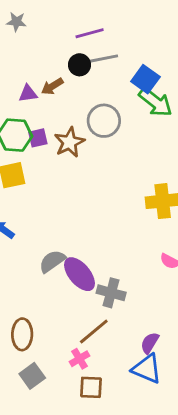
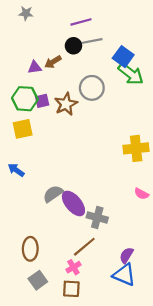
brown square: (91, 387) -> (71, 289), moved

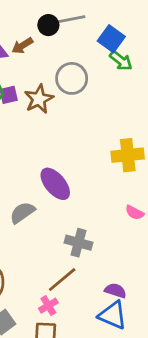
green arrow: (131, 74) -> (121, 61), size x0.7
purple ellipse: (73, 203) -> (55, 184), moved
purple semicircle: (126, 255) -> (115, 291), turned 77

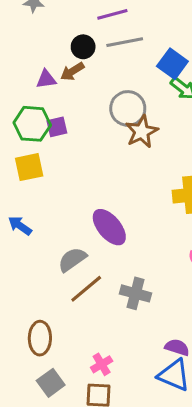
black circle: (48, 25) -> (83, 47), moved
brown star: (39, 99) -> (142, 132), moved
brown line: (62, 280) -> (86, 289), moved

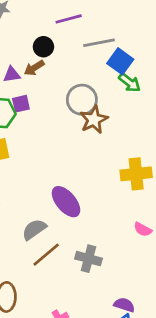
gray line: (125, 42) -> (99, 43), moved
purple square: (57, 127) -> (21, 104), moved

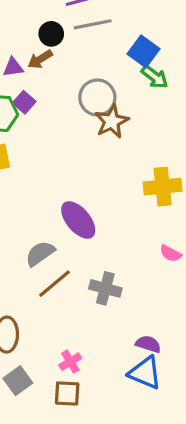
gray line: (99, 43) -> (93, 24), moved
purple square: (21, 104) -> (24, 102), turned -36

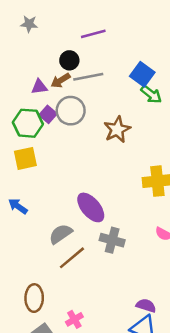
gray line: (93, 24) -> (88, 77), moved
gray circle: (97, 97) -> (71, 111), moved
gray cross: (105, 288) -> (112, 240), moved
pink cross: (70, 362) -> (74, 319), moved

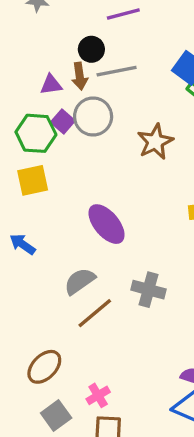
brown arrow: (61, 80) -> (80, 76), turned -66
purple ellipse: (91, 207) -> (107, 224), moved
brown ellipse: (34, 298) -> (44, 367), turned 44

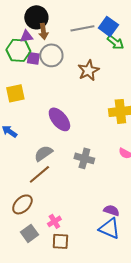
black circle: (91, 49) -> (36, 17), moved, size x1.5
gray line: (117, 71) -> (82, 28), moved
purple square: (63, 122) -> (33, 58), turned -32
green hexagon: (36, 133) -> (18, 50), moved
brown line: (95, 313) -> (39, 174), moved

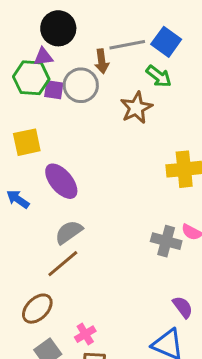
brown arrow: (43, 31) -> (102, 61), moved
green arrow: (115, 42) -> (159, 76), moved
purple ellipse: (59, 119) -> (61, 181), moved
gray cross: (84, 158) -> (166, 241), moved
purple semicircle: (111, 210) -> (183, 307), moved, turned 35

